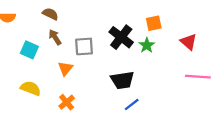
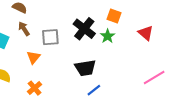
orange square: (154, 23) -> (114, 16), turned 32
pink line: (198, 77) -> (154, 77), moved, turned -35

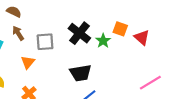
orange square: (114, 16) -> (120, 29), moved

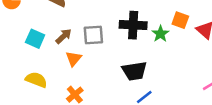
brown arrow: (18, 33) -> (64, 36), moved, turned 80
black cross: (79, 33) -> (133, 25), turned -35

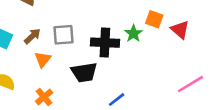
black cross: (133, 25) -> (105, 43), moved
black trapezoid: (134, 71) -> (84, 72), moved

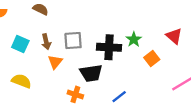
orange square: (154, 19) -> (152, 59), moved, turned 32
brown arrow: (32, 36) -> (46, 42), turned 120
orange cross: (44, 97) -> (75, 94), moved, turned -32

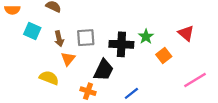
cyan square: (20, 44) -> (32, 31), moved
black trapezoid: (91, 73) -> (104, 70), turned -55
yellow semicircle: (21, 81) -> (49, 78), moved

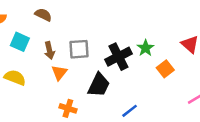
black cross: (121, 44) -> (118, 57), turned -30
yellow semicircle: (49, 78) -> (15, 78), moved
orange cross: (88, 91) -> (68, 108), moved

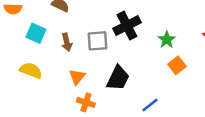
black cross: (118, 57) -> (127, 26), moved
orange square: (165, 69) -> (177, 65), moved
orange triangle: (59, 73) -> (77, 77), moved

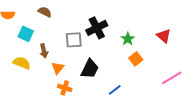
brown arrow: (67, 42) -> (44, 51), moved

